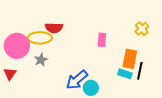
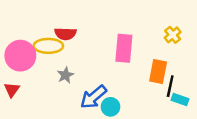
pink rectangle: (102, 40) -> (124, 48), size x1.6
gray star: (41, 60) -> (65, 75), moved
cyan rectangle: (125, 74) -> (180, 100), moved

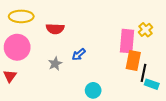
yellow ellipse: (48, 46) -> (21, 16), moved
pink rectangle: (124, 48) -> (127, 41), moved
blue arrow: (93, 97) -> (79, 54), moved, size x0.6

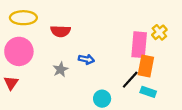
blue arrow: (79, 54) -> (86, 59), turned -128
black line: (143, 73) -> (130, 80), moved, turned 30
cyan rectangle: (152, 84) -> (148, 92), moved

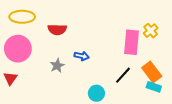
orange rectangle: (146, 66) -> (152, 72), moved, turned -48
cyan rectangle: (148, 92) -> (154, 87), moved

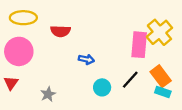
yellow cross: (151, 31) -> (159, 32), size x1.6
gray star: (57, 66) -> (48, 94), moved
cyan circle: (96, 93) -> (102, 87), moved

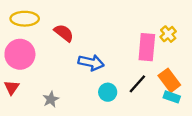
red semicircle: (60, 31) -> (64, 33), turned -144
yellow cross: (159, 32) -> (168, 34), size x0.6
blue arrow: (86, 59) -> (91, 63), size x1.5

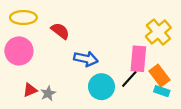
yellow cross: (168, 34) -> (158, 32), size x1.6
pink rectangle: (147, 47) -> (138, 59), moved
red triangle: (12, 87) -> (30, 90), moved, turned 32
cyan circle: (108, 92) -> (101, 87), size x1.5

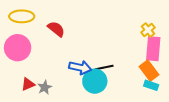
yellow cross: (158, 32) -> (148, 30), size x0.6
blue arrow: (86, 59) -> (80, 68), moved
pink rectangle: (138, 59) -> (153, 49), moved
black line: (129, 79) -> (104, 68), moved, turned 36

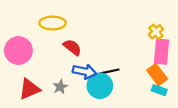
yellow ellipse: (22, 16) -> (53, 23), moved
red semicircle: (56, 29) -> (72, 47), moved
red triangle: (28, 84) -> (29, 89), size x1.5
gray star: (45, 87) -> (60, 87), moved

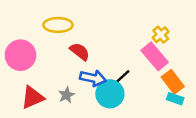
yellow cross: (156, 32) -> (161, 35), moved
pink rectangle: (161, 52) -> (155, 56), moved, turned -45
black line: (110, 71) -> (121, 78), turned -30

